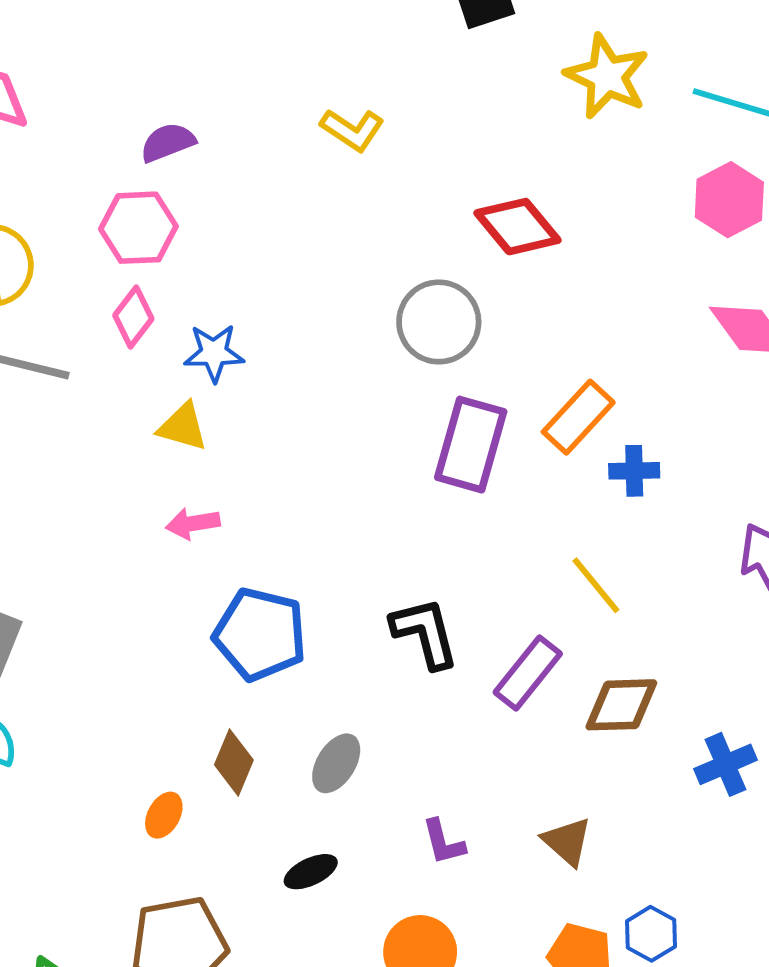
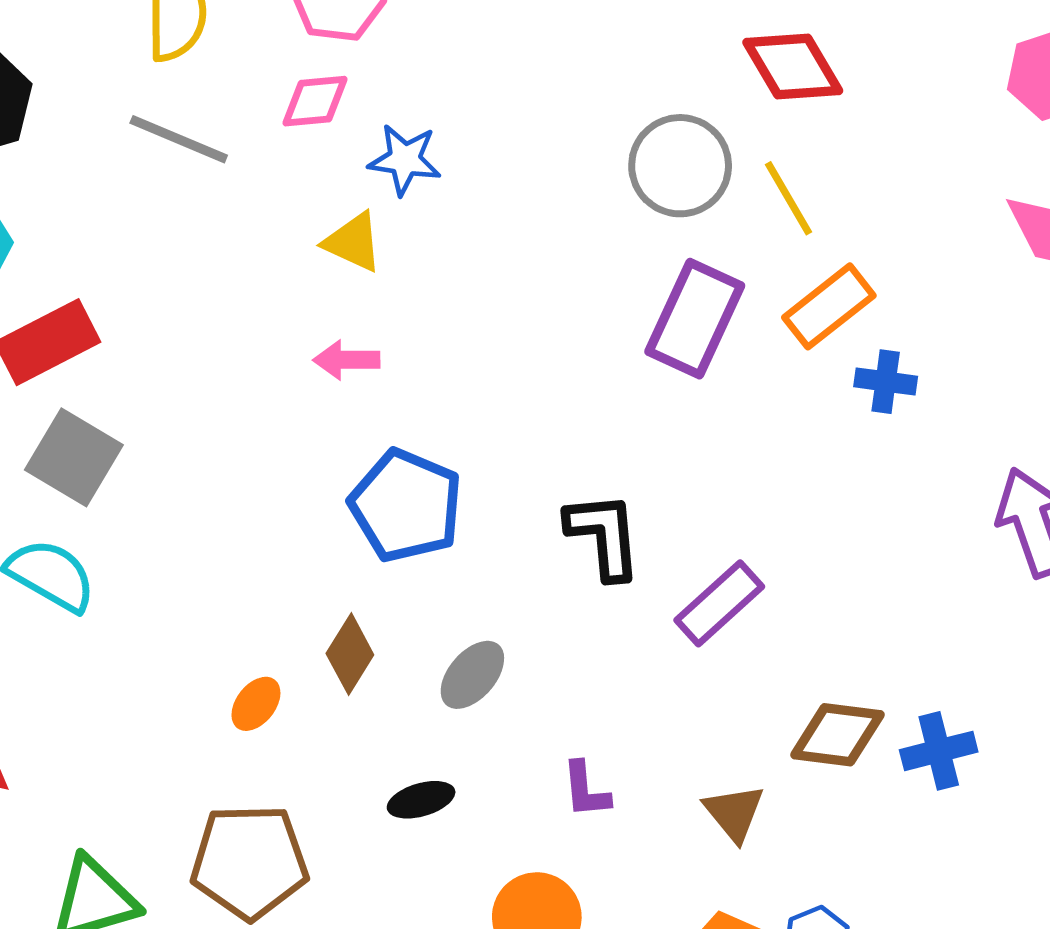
pink diamond: (133, 317) -> (315, 101), turned 38
yellow line: (596, 585) -> (788, 198), moved
brown diamond: (621, 705) -> (837, 735), moved

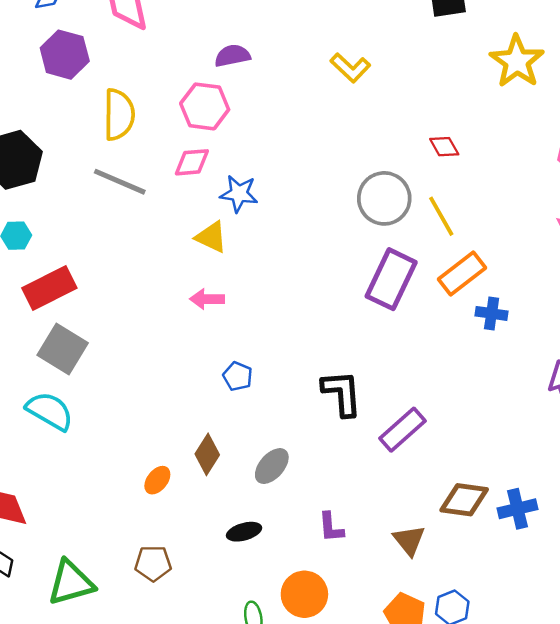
red diamond: (793, 66) -> (444, 147), size x0.6
blue pentagon: (406, 506) -> (238, 376), size x0.5
brown pentagon: (249, 862) -> (153, 563), size x0.6

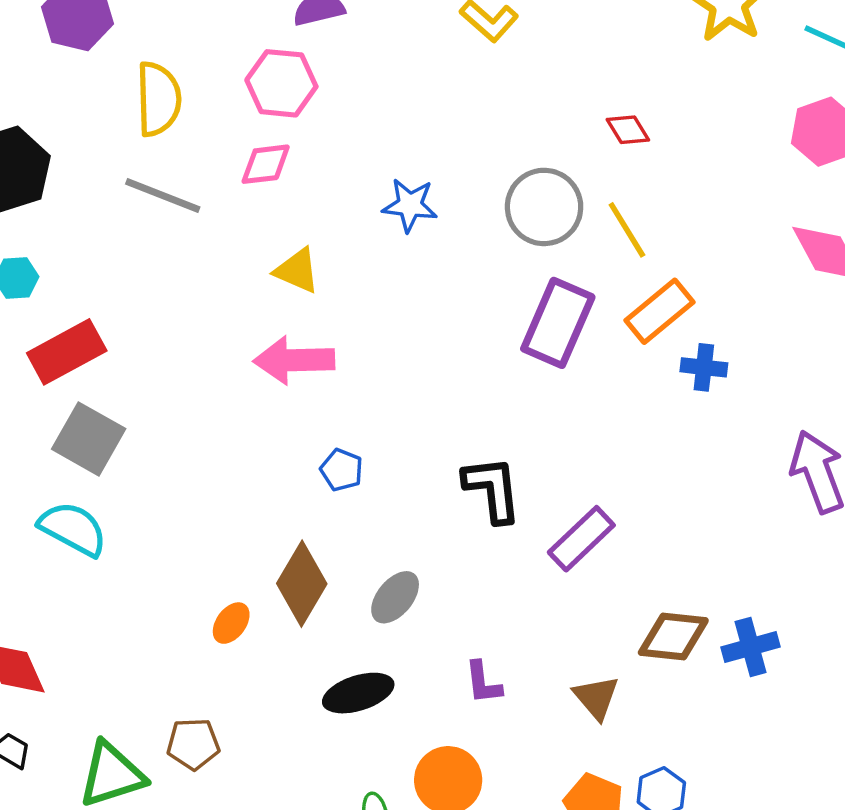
blue star: (239, 194) -> (410, 205), moved
pink arrow: (207, 299) -> (294, 360), size x1.6
brown diamond: (207, 454) -> (302, 584), size x1.4
black ellipse: (244, 532) -> (358, 693), size x1.4
brown pentagon: (153, 563) -> (193, 744), moved

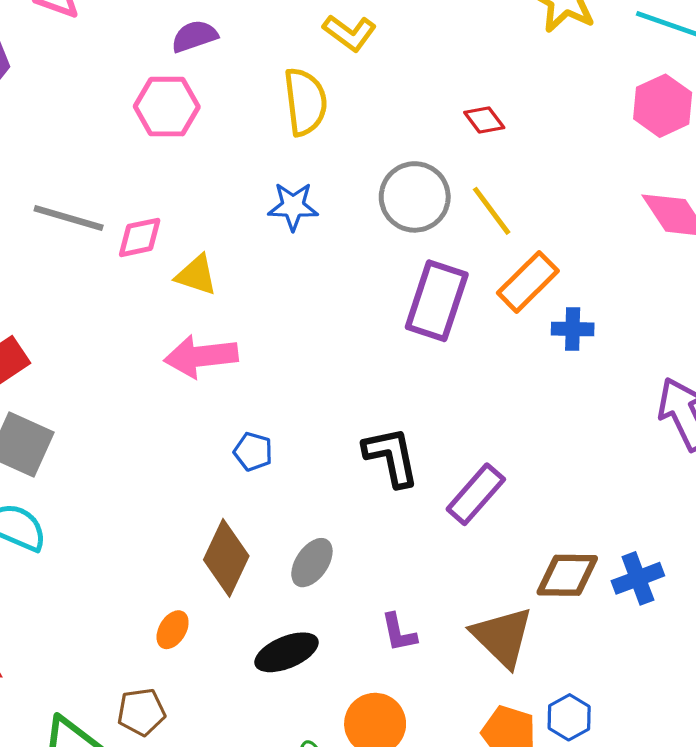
yellow semicircle: (158, 99) -> (305, 102), moved
pink diamond: (266, 164) -> (140, 237), moved
orange ellipse: (231, 623) -> (173, 630), moved
brown triangle: (596, 698) -> (502, 637), size x1.5

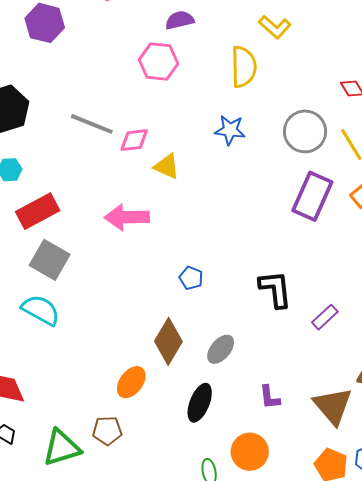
pink arrow: (201, 356) -> (127, 217), moved
purple rectangle: (476, 494) -> (325, 317), size x0.7
orange ellipse: (173, 630) -> (131, 382), size x1.4
black ellipse: (287, 652) -> (200, 403), turned -51

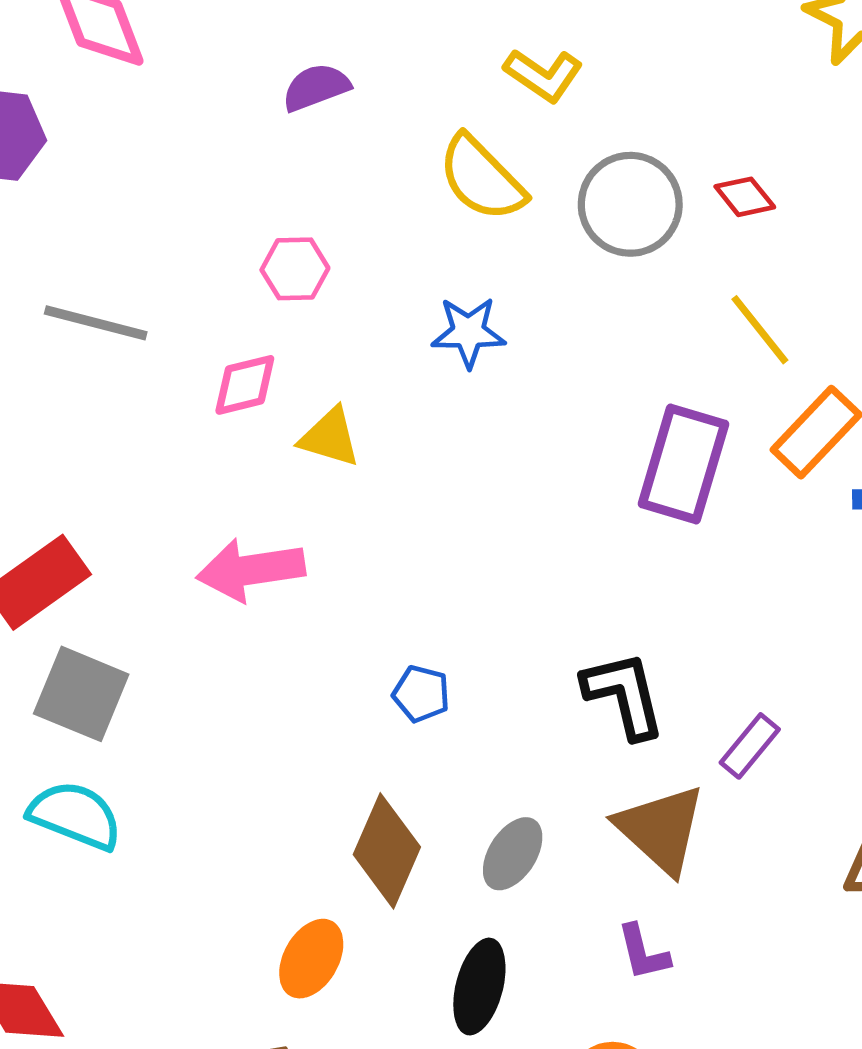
pink hexagon: (159, 62) -> (295, 269), moved, size x0.7
yellow semicircle: (244, 67) -> (482, 178), turned 144
gray line: (92, 124) -> (96, 323), moved
gray circle: (305, 131) -> (630, 204), moved
brown triangle: (333, 406) -> (661, 829), moved

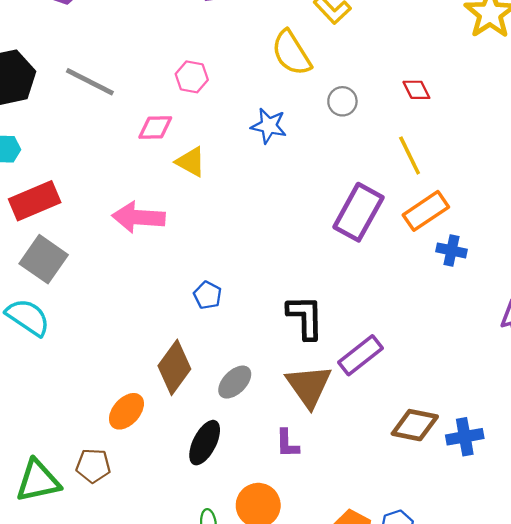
gray circle: (630, 204) -> (342, 101), moved, size x0.6
purple rectangle: (750, 746) -> (361, 355), size x1.4

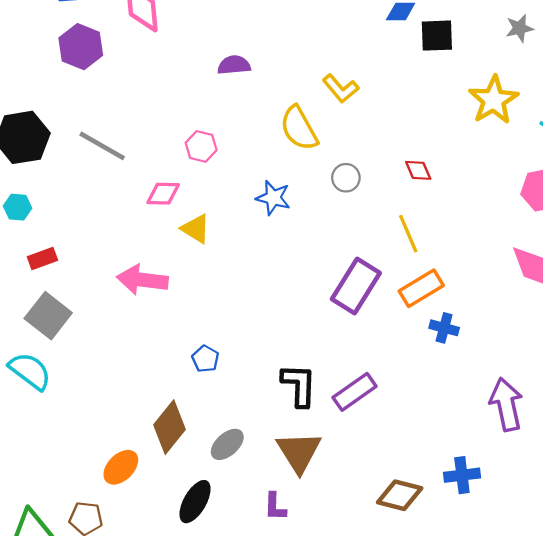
red rectangle: (35, 201) -> (42, 258), size x0.6
purple rectangle: (361, 355) -> (355, 392), moved
blue cross: (465, 437) -> (462, 475), moved

